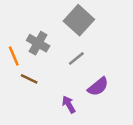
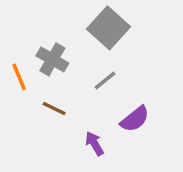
brown line: (29, 79) -> (54, 109), moved

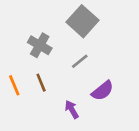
orange line: (19, 77) -> (14, 85), moved
brown line: (54, 109) -> (41, 83), turned 42

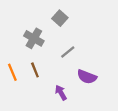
gray square: (82, 21) -> (60, 18), moved, size x0.6
purple semicircle: (103, 91) -> (87, 77), turned 60

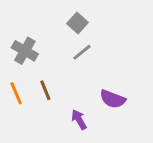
gray cross: (34, 38) -> (25, 51), moved
gray line: (68, 52) -> (82, 52), moved

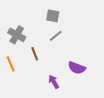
gray square: (78, 23) -> (53, 16), turned -32
brown line: (45, 90) -> (35, 54), moved

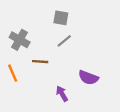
brown line: (35, 54) -> (40, 62), turned -64

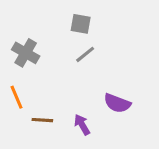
brown line: (40, 62) -> (42, 120), moved

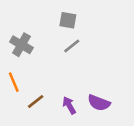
purple semicircle: (117, 103) -> (99, 103), moved
brown line: (42, 120) -> (36, 101), turned -42

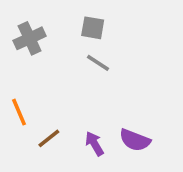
gray cross: (21, 45) -> (30, 38), moved, turned 35
gray line: (72, 46) -> (98, 63), turned 72

